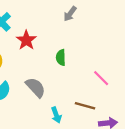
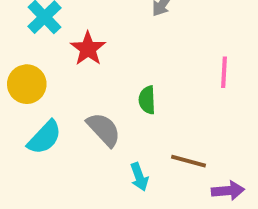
green semicircle: (61, 57) -> (147, 100), moved
pink line: (101, 78) -> (224, 72), moved, turned 48

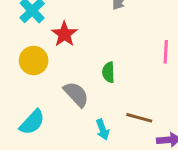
yellow circle: (27, 84) -> (34, 61), moved
cyan semicircle: (45, 137) -> (32, 122), moved

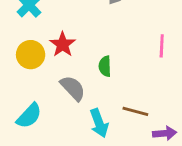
red star: (64, 34) -> (63, 44), moved
cyan arrow: (103, 130) -> (99, 123), size x1.4

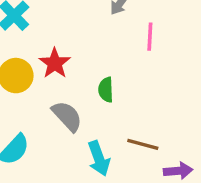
pink line: (162, 46) -> (150, 37), moved

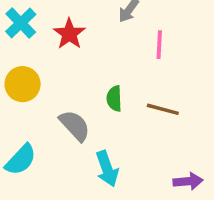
red star: (55, 63) -> (69, 34), moved
brown line: (143, 144) -> (163, 109), moved

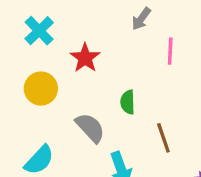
red star: (69, 34) -> (85, 58), moved
brown line: (163, 109) -> (163, 138), moved, turned 56

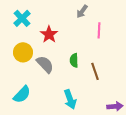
gray semicircle: (90, 128) -> (45, 64), moved
brown line: (163, 138) -> (95, 71), moved

